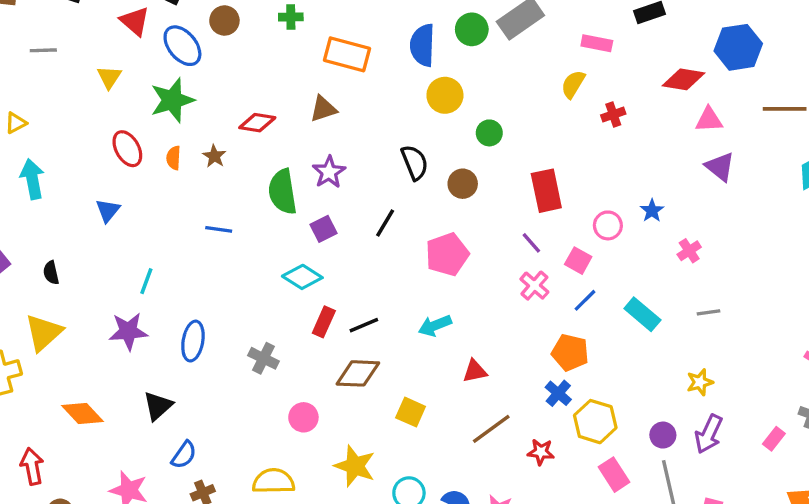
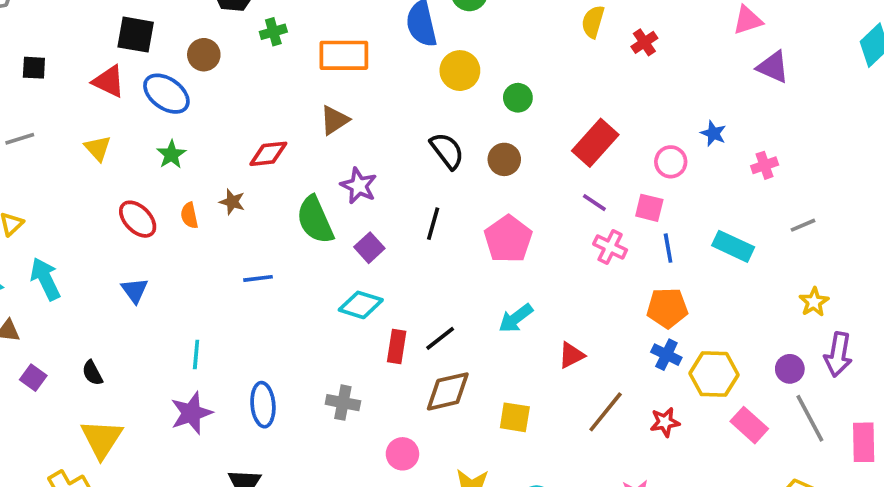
green star: (172, 100) -> (171, 155), size x0.6
red rectangle: (546, 191) -> (595, 143), turned 69
pink cross: (689, 251) -> (765, 165), turned 30
blue line: (585, 300) -> (668, 248), turned -40

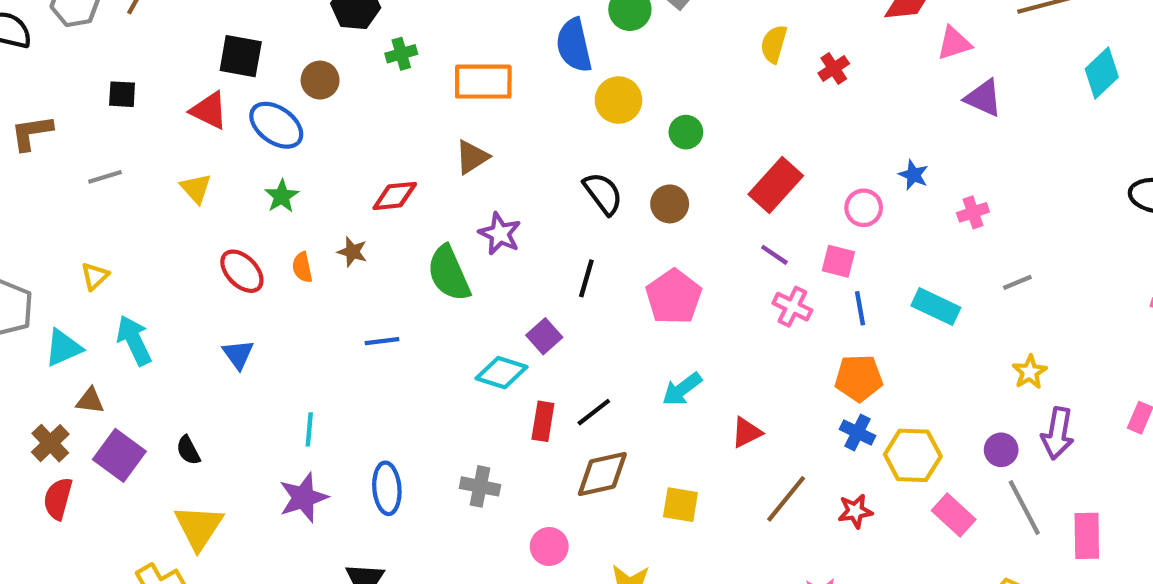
purple square: (369, 248) -> (544, 336), moved
purple square: (33, 378) -> (119, 455), size x1.6

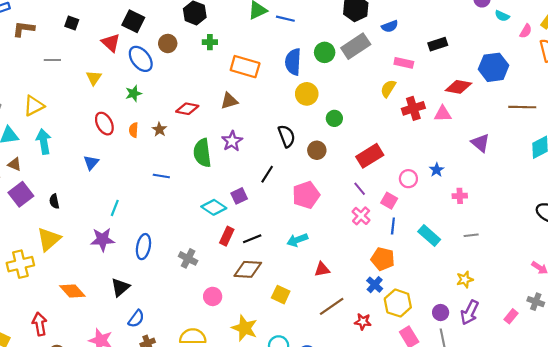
pink triangle: (954, 43) -> (443, 114), moved
red cross: (834, 68) -> (413, 108), size x1.5
yellow triangle: (95, 276) -> (34, 106), size x1.5

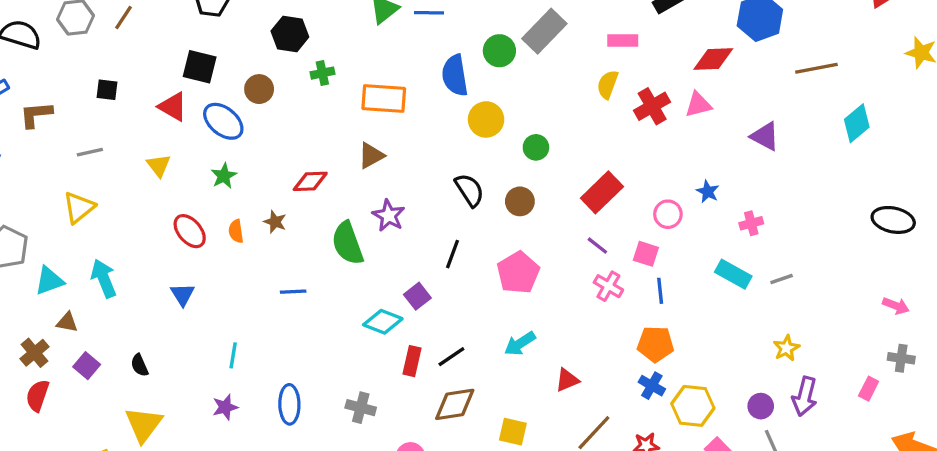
yellow triangle: (34, 106) -> (79, 207), moved
purple square: (21, 194) -> (87, 366), size x0.7
cyan rectangle: (429, 236) -> (733, 274), moved
purple star: (103, 240) -> (225, 407), size x0.7

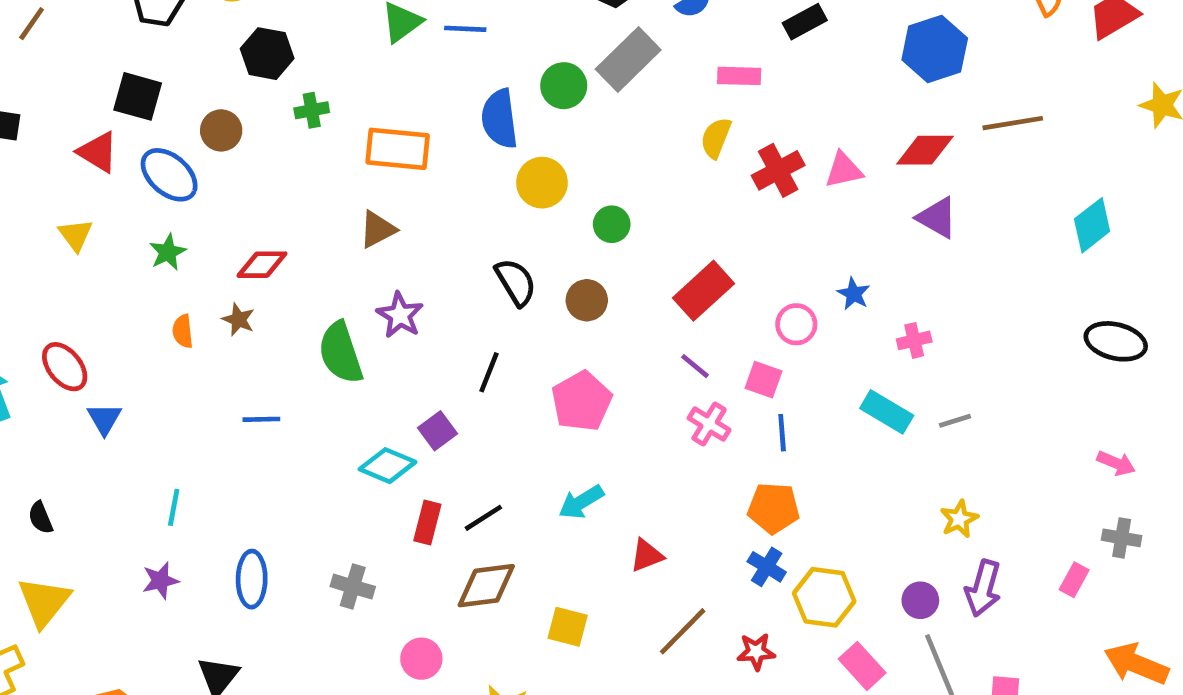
red diamond: (713, 59) -> (925, 150), moved
cyan diamond: (857, 123) -> (1092, 225), moved
red diamond: (310, 181) -> (262, 265), moved
red ellipse: (190, 231) -> (65, 367), moved

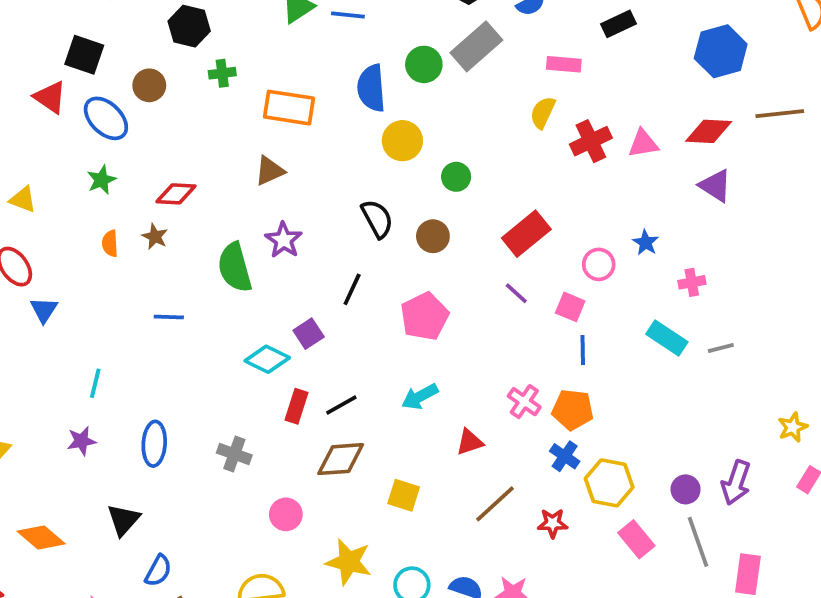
yellow triangle: (76, 235) -> (23, 199), moved, turned -36
pink cross: (709, 424) -> (524, 402), moved
yellow star: (959, 519) -> (793, 427), moved

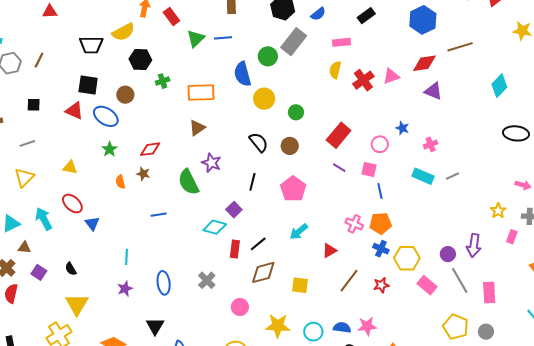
gray cross: (234, 454) -> (207, 280), turned 36

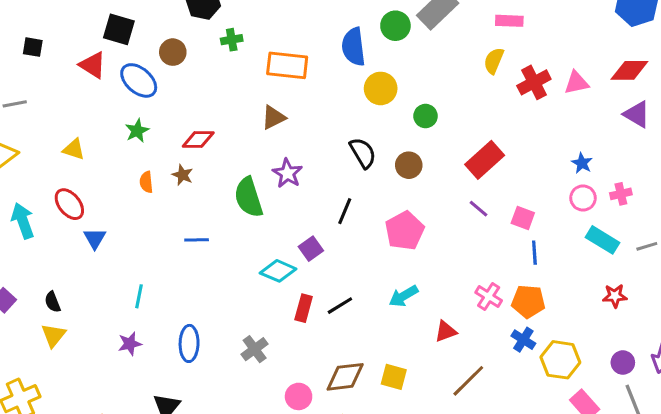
pink circle: (380, 144) -> (583, 198), moved
brown diamond: (263, 272) -> (345, 377), moved
red star: (381, 285) -> (615, 296), moved
yellow triangle: (77, 304) -> (54, 335), moved, size x0.7

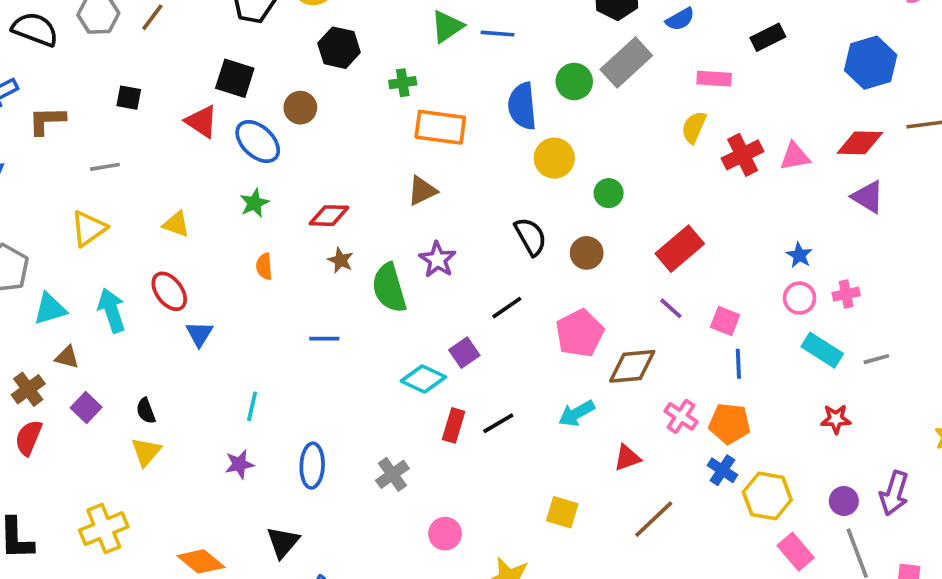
green cross: (232, 40) -> (403, 83), moved
brown star: (183, 175) -> (341, 260), moved
black line: (345, 211) -> (507, 308), turned 32
brown diamond: (345, 377) -> (632, 366), moved

